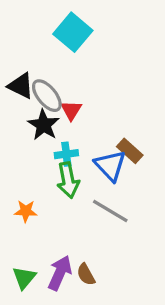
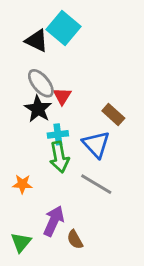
black triangle: (21, 86) -> (37, 41), moved
brown rectangle: (130, 151) -> (113, 115), moved
purple arrow: (60, 273) -> (54, 221), moved

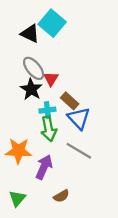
brown rectangle: (113, 115) -> (70, 101), moved
orange star: (22, 184) -> (18, 151), size x1.6
purple arrow: (54, 221) -> (44, 167), moved
brown semicircle: (75, 239) -> (61, 196), turned -91

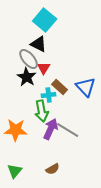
black triangle: (30, 34) -> (39, 44), moved
cyan cross: (47, 110) -> (49, 95), moved
blue triangle: (79, 118) -> (86, 87), moved
purple arrow: (44, 167) -> (51, 129), moved

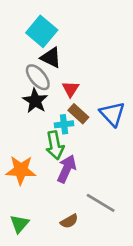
cyan square: (45, 20) -> (42, 31), moved
red triangle: (44, 68) -> (71, 89), moved
gray line: (68, 130) -> (101, 203), moved

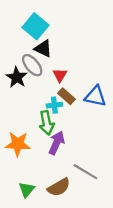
black star: (35, 101) -> (17, 77), moved
blue triangle: (112, 114) -> (95, 96), turned -35
brown semicircle: (69, 221) -> (59, 187), size x1.5
green triangle: (19, 224) -> (27, 189), moved

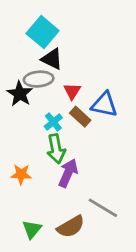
gray ellipse: (32, 65) -> (39, 79), turned -55
blue triangle: (95, 96) -> (104, 105), moved
cyan cross: (54, 105) -> (53, 122), moved, turned -32
orange star: (18, 144) -> (21, 174), size x0.7

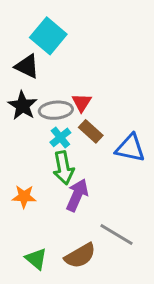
black triangle: (52, 59) -> (27, 66), moved
gray ellipse: (39, 79) -> (56, 110), moved
blue triangle: (104, 105) -> (130, 148), moved
green triangle: (32, 229) -> (36, 259), turned -30

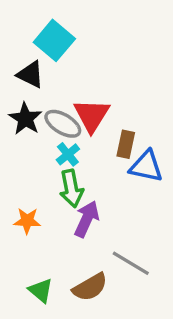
red triangle: (82, 103) -> (92, 115), size x1.6
gray ellipse: (56, 110) -> (63, 124), turned 36
brown rectangle: (91, 131) -> (126, 144), moved, turned 60

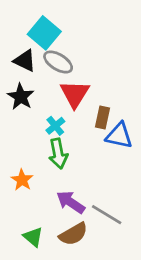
gray ellipse: (63, 124) -> (58, 62), moved
purple arrow: (87, 219) -> (71, 202), moved, turned -80
orange star: (27, 221) -> (22, 180), turned 30

